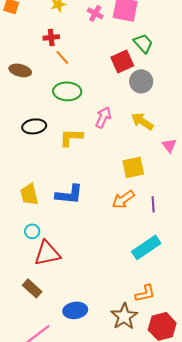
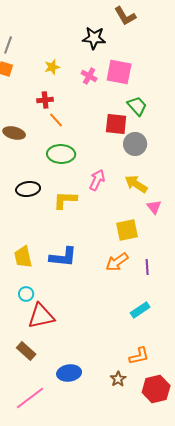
red square: (122, 61) -> (116, 124), turned 30
pink triangle: (169, 145) -> (154, 207), moved
cyan rectangle: (146, 247) -> (140, 310), size x0.7
brown star: (124, 316) -> (118, 379), size x0.6

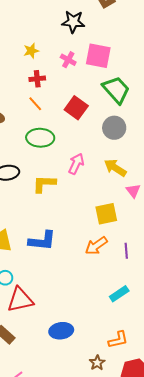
red cross: (45, 100) -> (37, 79), moved
green trapezoid: (137, 106) -> (116, 90), size x1.4
red square: (116, 124) -> (76, 108), moved, turned 30
blue ellipse: (69, 373) -> (61, 331), moved

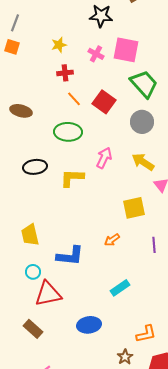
orange line: (35, 104) -> (74, 99), moved
blue L-shape: (42, 241) -> (70, 256), moved
orange arrow: (96, 246) -> (112, 240), moved, size x0.7
cyan rectangle: (119, 294) -> (120, 288), moved

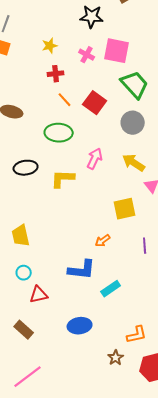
blue L-shape: (70, 256) -> (82, 270), moved
red triangle: (48, 294) -> (39, 295), size x0.7

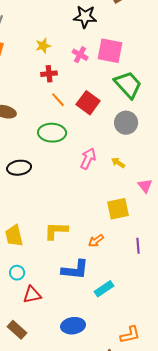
yellow arrow: (134, 163) -> (118, 163), moved, size x0.6
yellow L-shape: (63, 179) -> (56, 231), moved

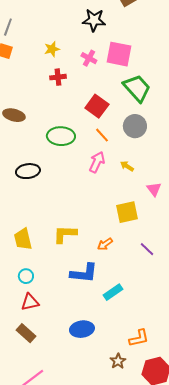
orange line: (58, 100) -> (102, 135), moved
purple line: (138, 246) -> (147, 249), turned -42
red triangle: (32, 295) -> (30, 302), moved

